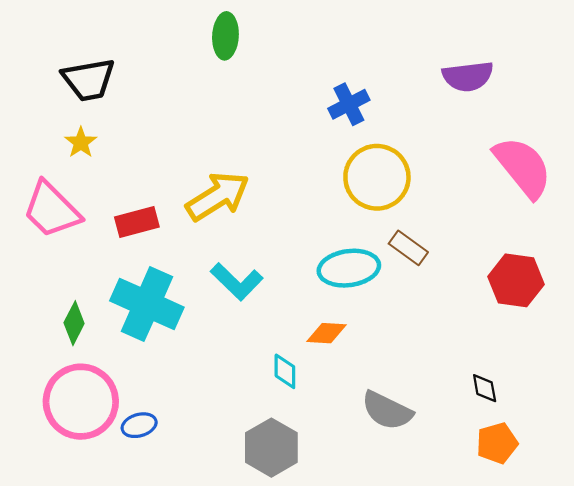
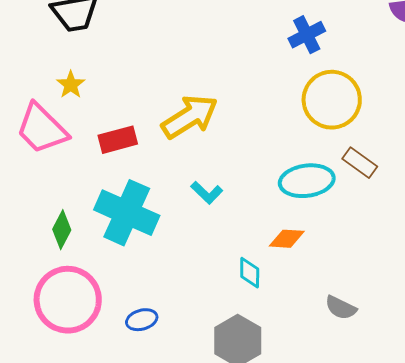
yellow star: (81, 142) -> (71, 85), moved
cyan L-shape: (237, 282) -> (207, 193), size x0.7
gray semicircle: (387, 411) -> (341, 308), size x0.7
blue ellipse: (139, 425) -> (142, 320), moved

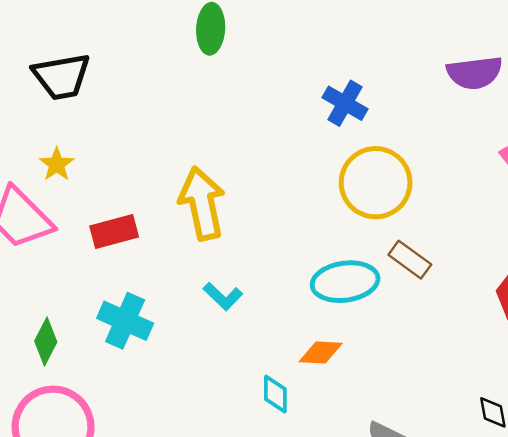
blue cross: (307, 35) -> (345, 103), turned -33
yellow arrow: (190, 117) -> (202, 203), turned -70
cyan cross: (127, 213) -> (125, 321), size x0.7

